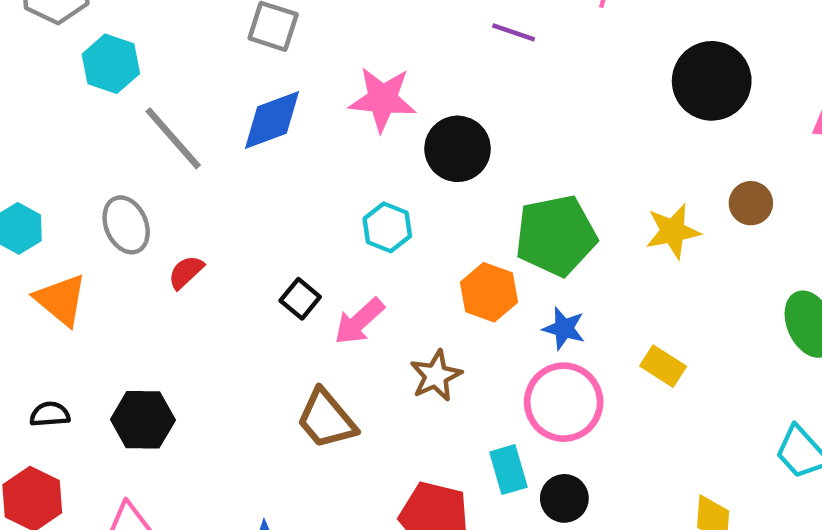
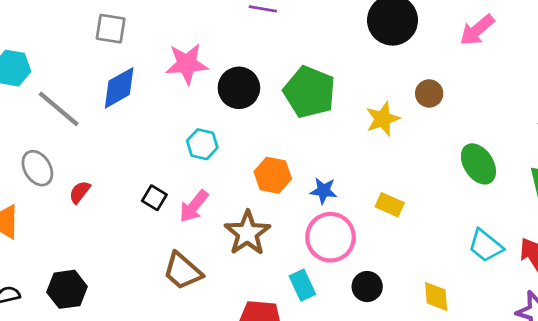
green pentagon: (556, 236) -> (309, 92), moved, turned -30
brown star: (436, 376) -> (247, 233), size x1.4
black circle: (564, 498) -> (367, 287), moved

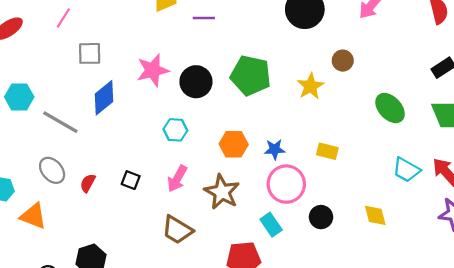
black square: (154, 198) -> (131, 180), moved

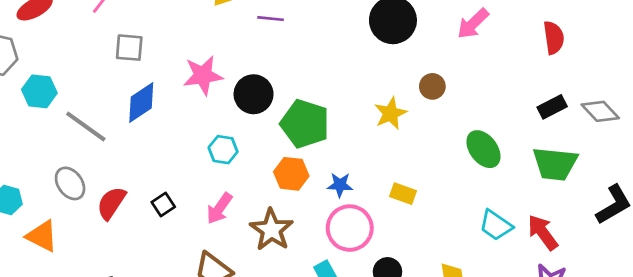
green pentagon: (251, 76) -> (305, 124), moved
black square: (131, 180) -> (163, 205), turned 30
red semicircle: (88, 183) -> (111, 203), size x1.5

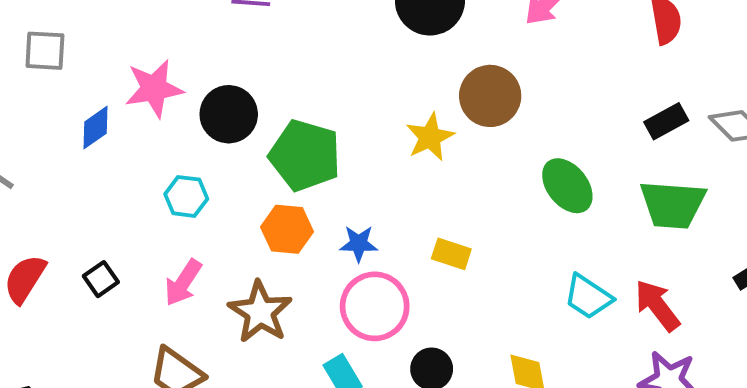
brown circle: (432, 86) -> (490, 96), size x1.6
blue diamond: (141, 102) -> (95, 128), moved, size x0.7

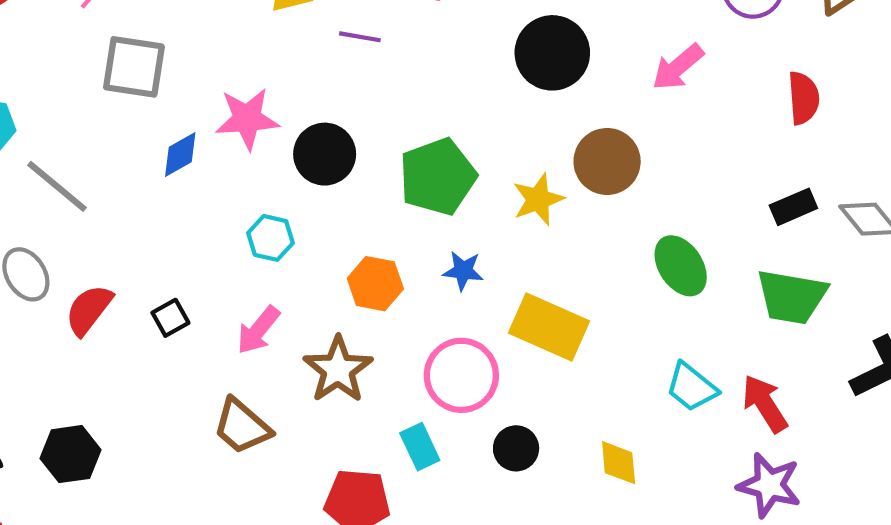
gray square: (45, 51) -> (134, 67), size x1.4
green pentagon: (305, 155) -> (438, 177), moved, turned 30
blue star: (359, 244) -> (463, 271), moved
yellow rectangle: (451, 254) -> (549, 327), size x1.8

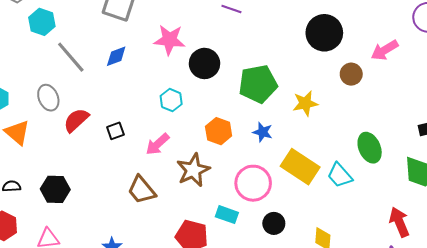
blue diamond: (180, 155) -> (116, 56), moved
brown circle: (607, 161) -> (351, 74), moved, size x0.7
cyan trapezoid: (692, 387) -> (340, 175), moved
cyan rectangle: (420, 447) -> (227, 215), turned -55

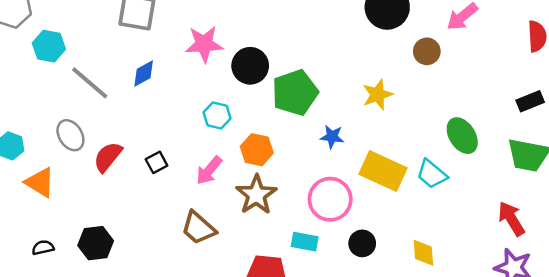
green pentagon: (258, 84) -> (295, 93), moved
orange hexagon: (219, 131) -> (257, 150), moved

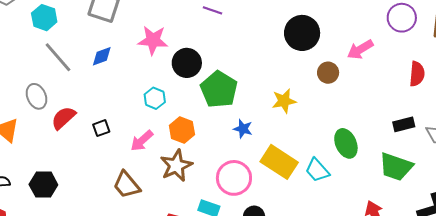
cyan hexagon: (49, 46) -> (44, 18), moved
green pentagon: (295, 93) -> (219, 89), turned -30

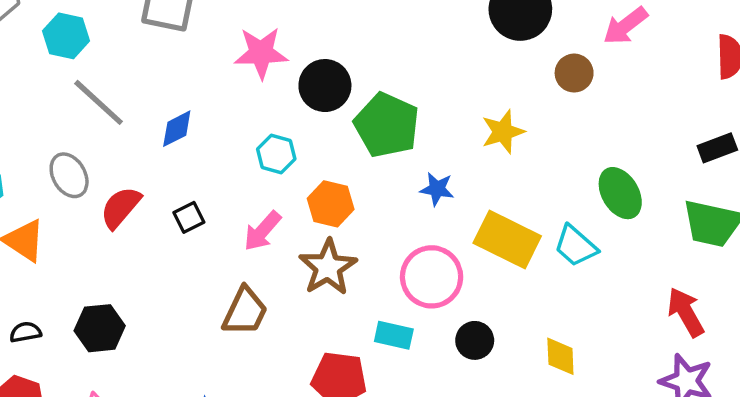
blue diamond: (102, 56) -> (177, 129), moved
brown trapezoid: (127, 185) -> (245, 311), turned -108

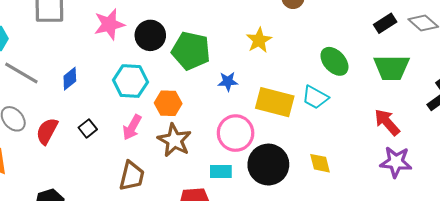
cyan hexagon: (276, 154) -> (131, 81), size x1.5
black circle: (475, 340) -> (268, 165), size x1.8

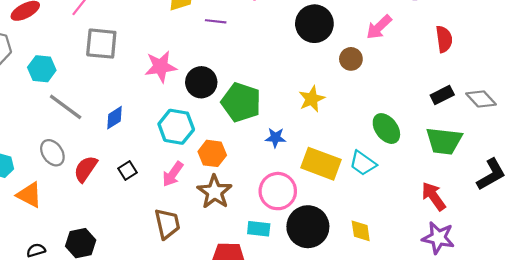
brown trapezoid: (132, 176) -> (167, 224), turned -32

